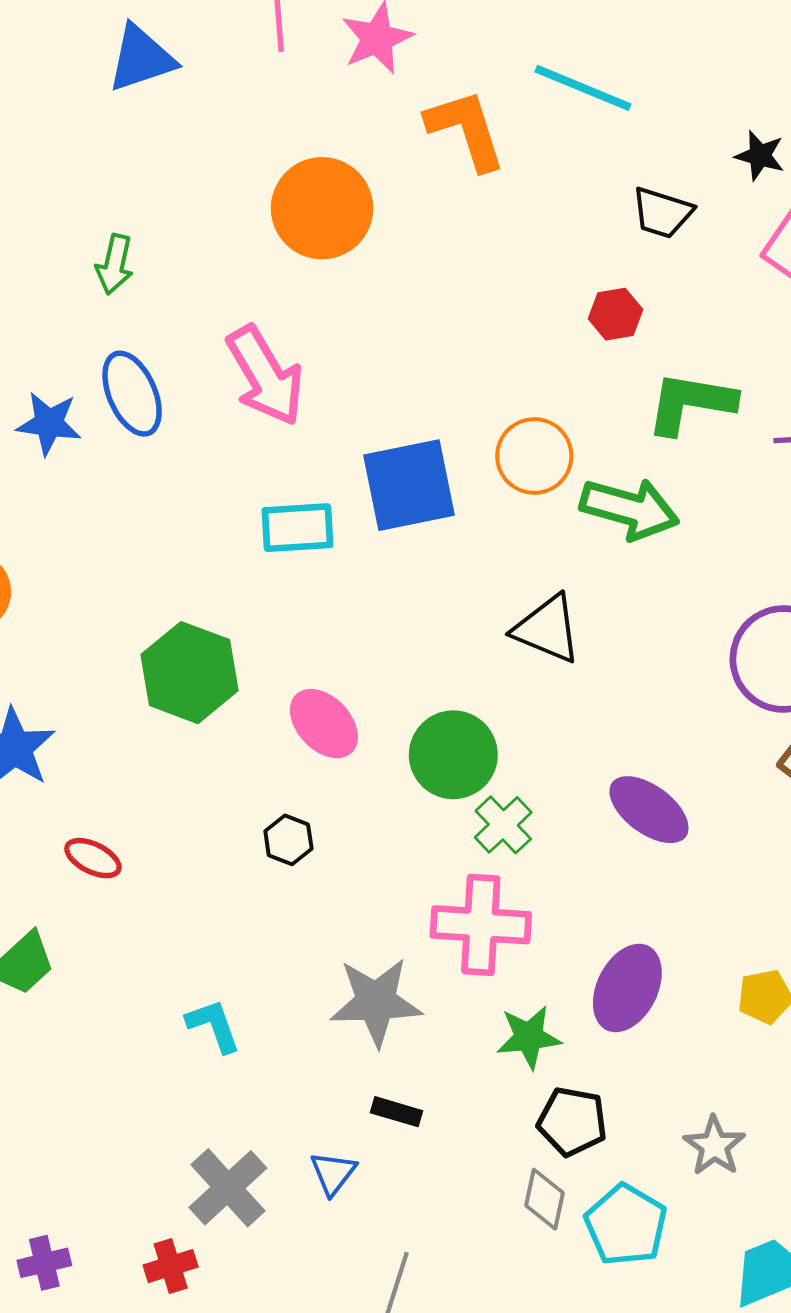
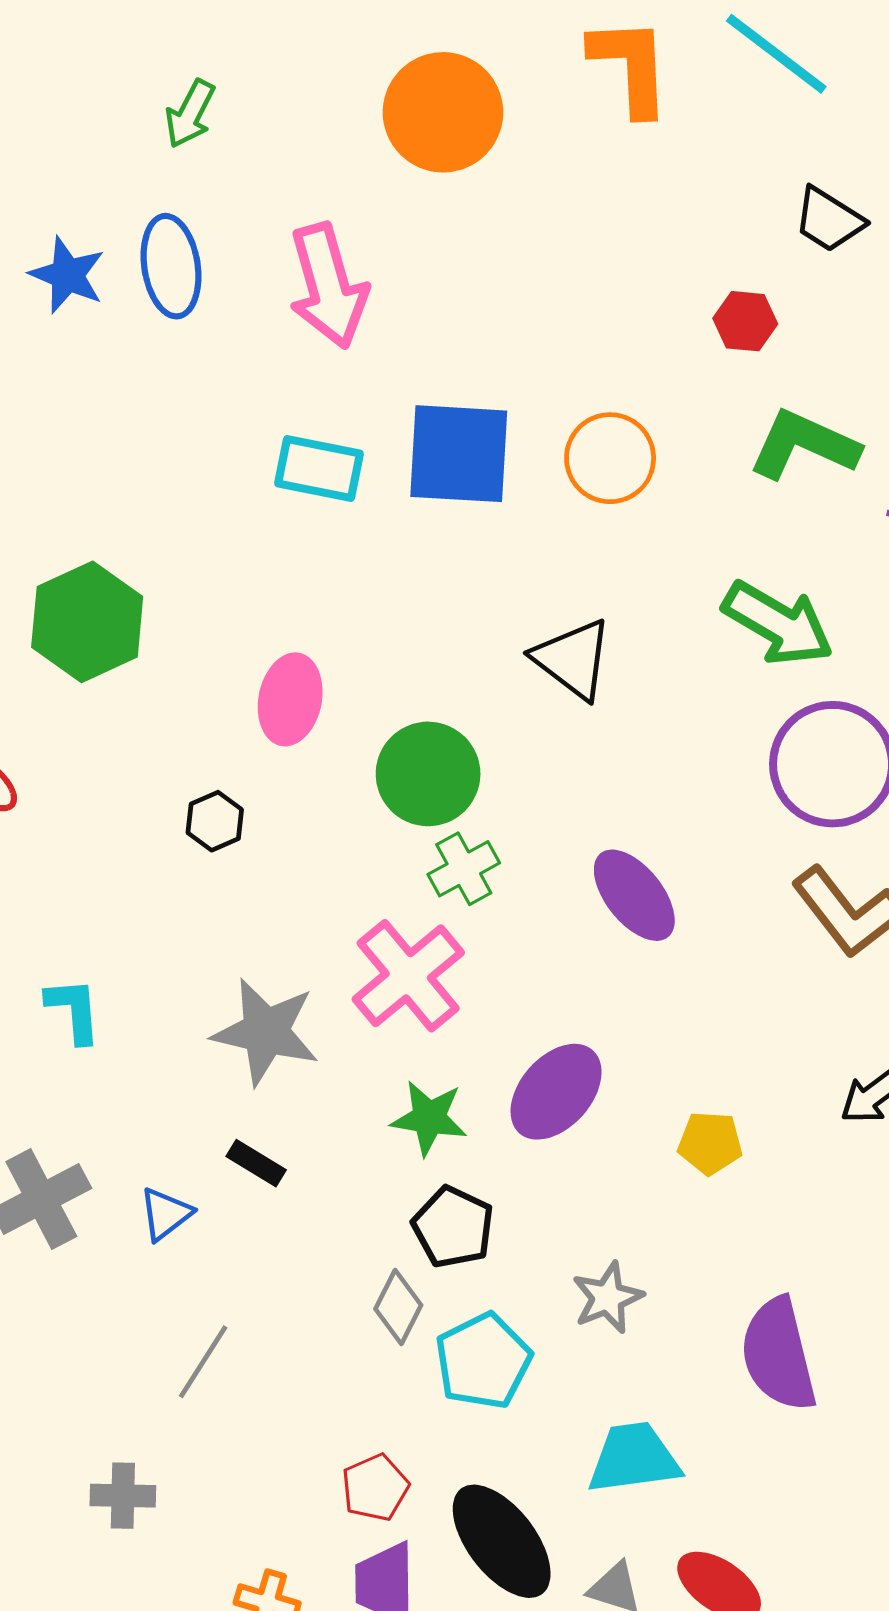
green arrow: (630, 509) -> (778, 623), moved
green hexagon: (190, 673) -> (87, 622), moved
pink ellipse: (324, 724) -> (290, 699), turned 40
pink cross: (481, 925) -> (408, 976), turned 32

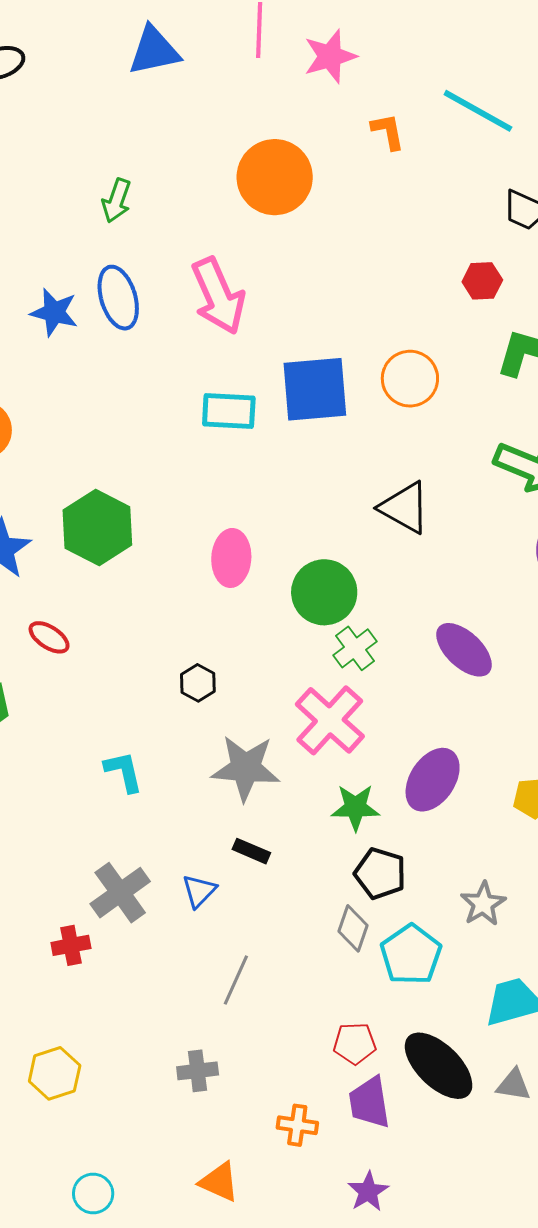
orange L-shape: (630, 66) -> (388, 132), size x0.6
black hexagon: (215, 821) -> (198, 683), moved
red pentagon: (375, 1488) -> (355, 1043), turned 30

